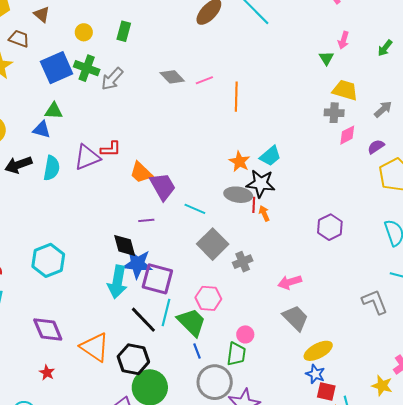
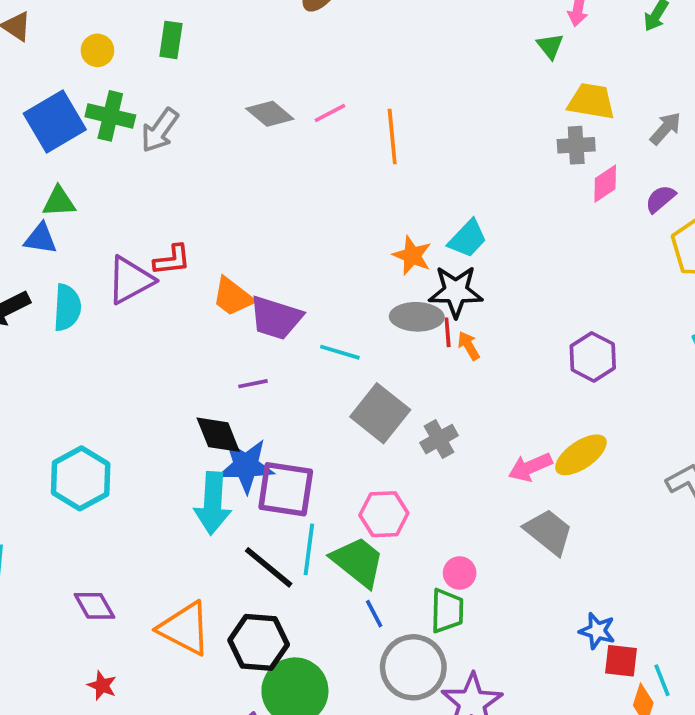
purple trapezoid: (163, 186) -> (276, 318), turned 144
purple diamond: (48, 329) -> (94, 606), size x0.7
yellow ellipse: (318, 351) -> (581, 455), moved

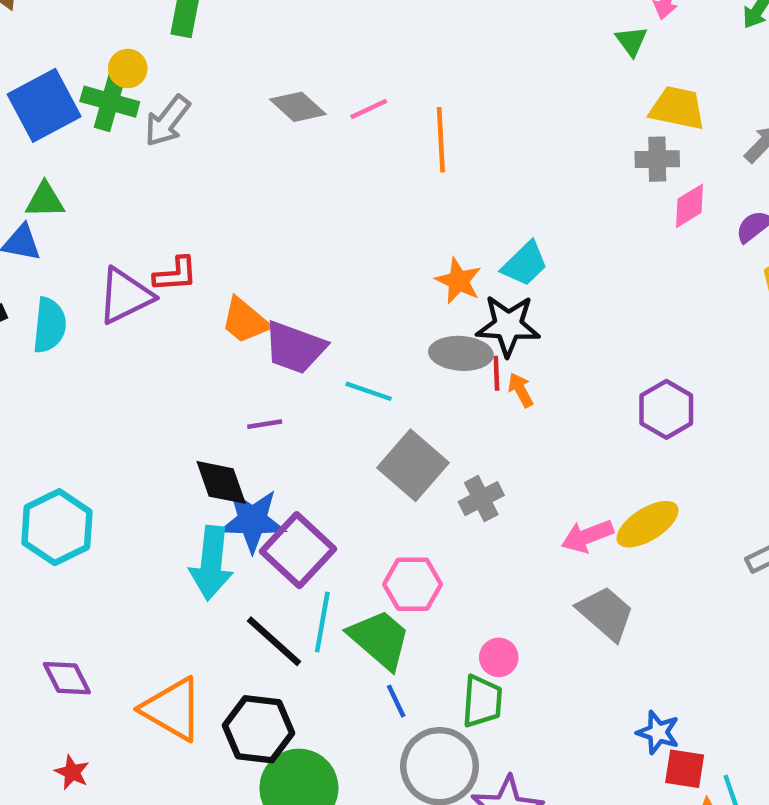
yellow circle: (97, 50) -> (128, 69), moved
purple square: (286, 489) -> (298, 550), turned 32

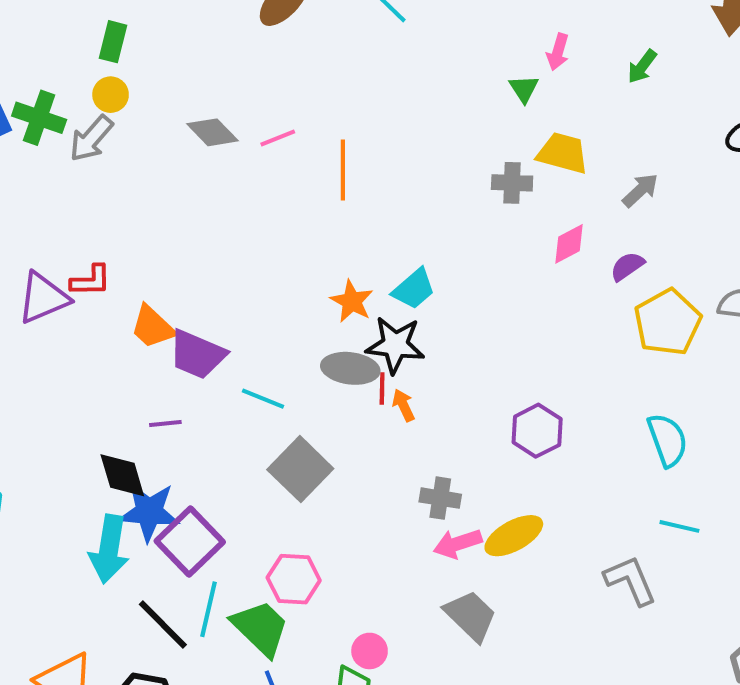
yellow circle: (128, 69) -> (111, 95), moved
gray cross: (657, 159) -> (512, 183), moved
gray cross: (481, 499) -> (440, 498), moved, turned 33

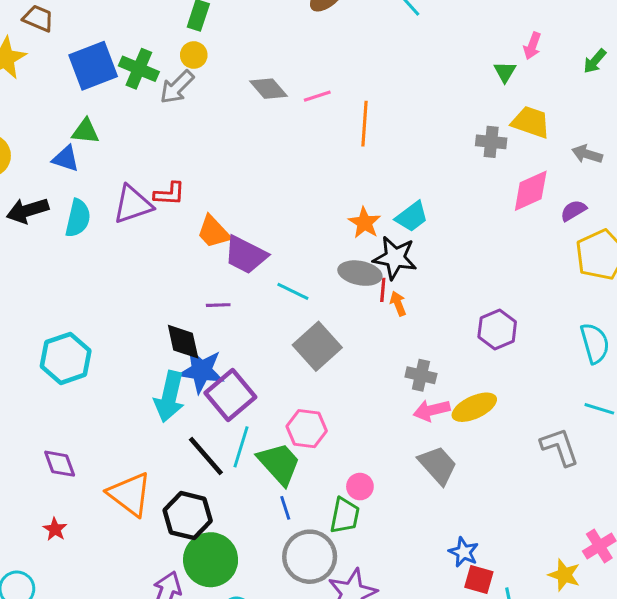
gray arrow: (640, 190) -> (587, 154), turned -124
pink diamond: (569, 244) -> (531, 191), size x1.4

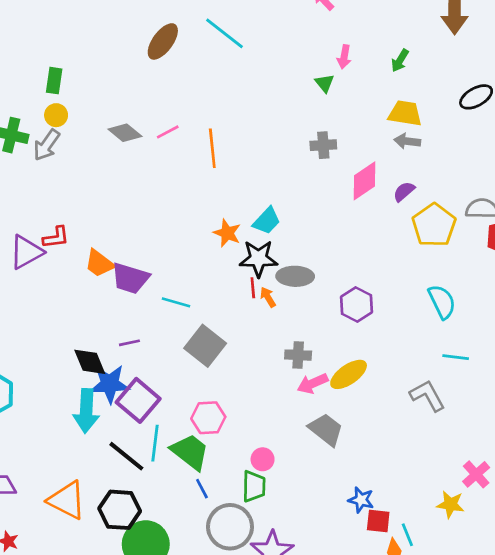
yellow trapezoid: (531, 122) -> (405, 113), moved
gray ellipse: (360, 273) -> (295, 276), moved
purple line: (218, 305) -> (129, 343), moved

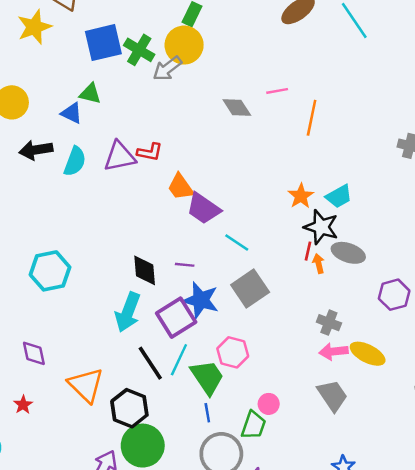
yellow circle: (56, 115) -> (184, 45), size x1.8
gray diamond: (125, 133) -> (237, 107), moved
yellow ellipse: (349, 374) -> (368, 354), turned 44
blue star: (110, 384) -> (201, 300), moved

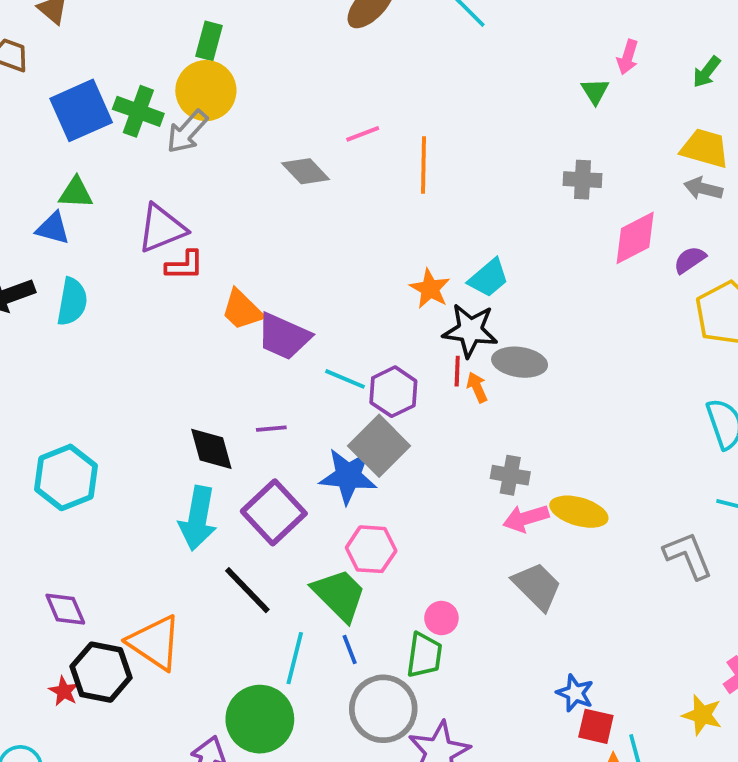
purple triangle: (120, 156) -> (162, 228), moved
purple hexagon: (394, 295) -> (393, 392), moved
blue star: (201, 300) -> (348, 476), moved
cyan line: (179, 360) -> (295, 658), moved
black hexagon: (129, 408) -> (101, 672), moved

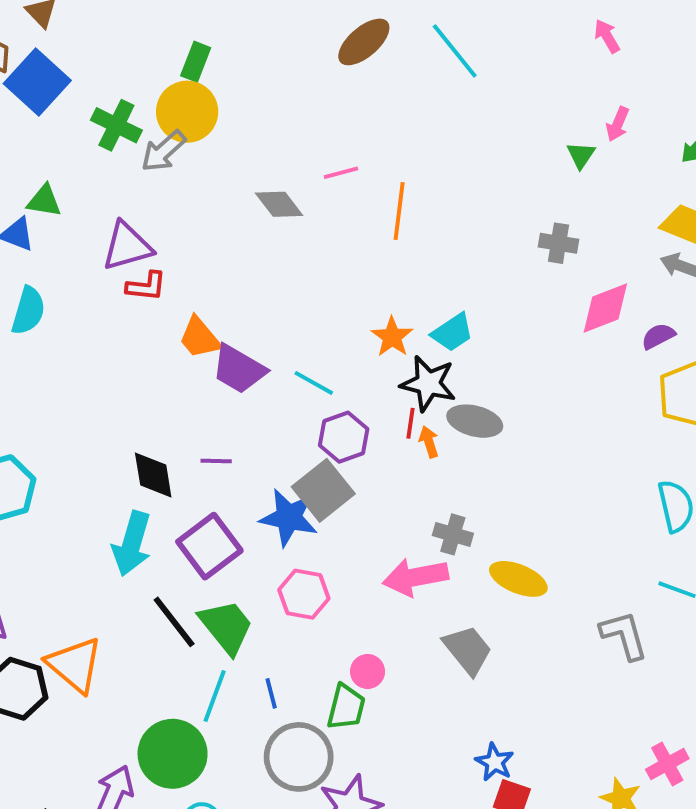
blue square: (81, 110) -> (37, 82), moved, turned -30
cyan line: (345, 379) -> (314, 383), moved
pink arrow: (526, 518) -> (416, 577), moved, size x1.4
green trapezoid: (339, 595) -> (226, 627), moved

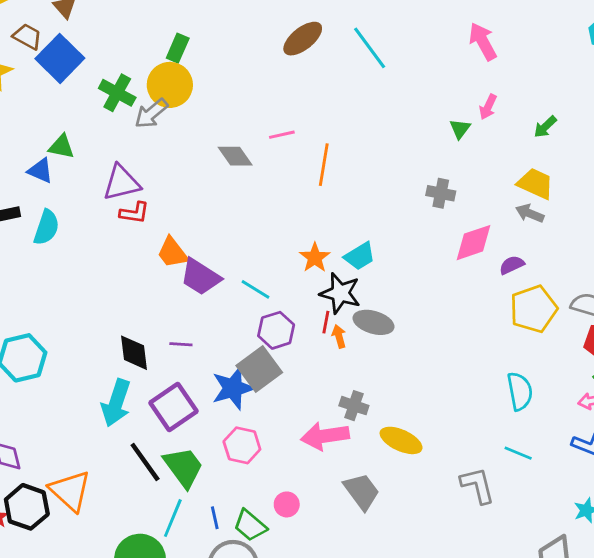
pink arrow: (607, 36) -> (483, 41), size x1.5
blue star: (289, 518) -> (233, 388), turned -30
green trapezoid: (346, 707) -> (250, 525), moved, turned 114

